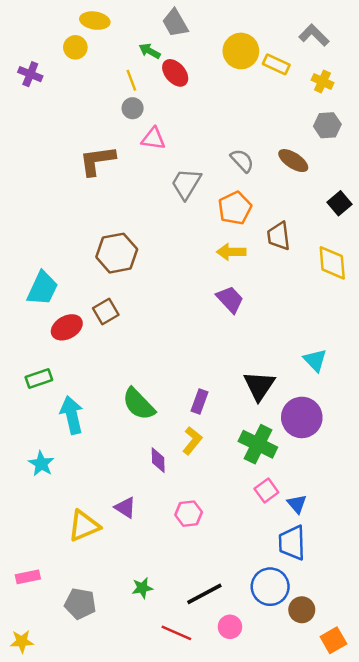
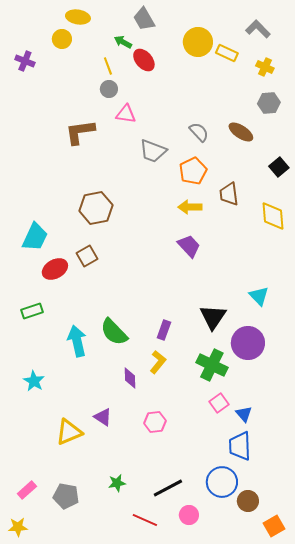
gray trapezoid: (186, 184) -> (153, 151), turned -100
cyan arrow: (72, 415) -> (77, 341), moved
pink rectangle: (28, 577) -> (27, 490), moved, turned -30

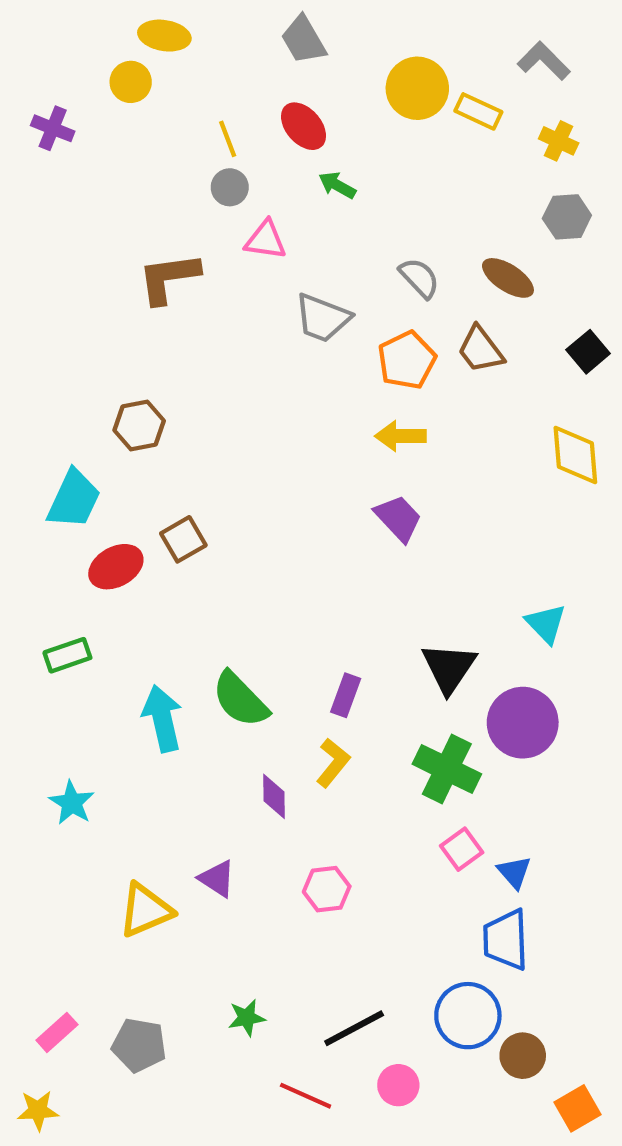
green arrow: (123, 42) -> (337, 185), moved
brown trapezoid: (229, 194) -> (481, 350), moved, turned -30
brown hexagon: (96, 208) -> (139, 425), moved, size x0.7

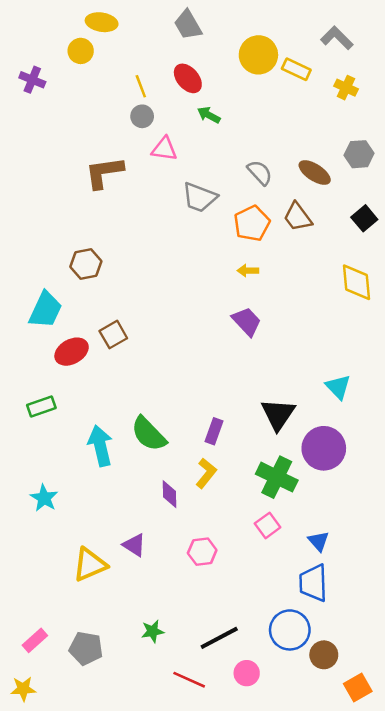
gray hexagon: (567, 217) -> (359, 154), moved
yellow arrow: (400, 436) -> (248, 271), size x0.7
pink square: (462, 849) -> (268, 525), moved

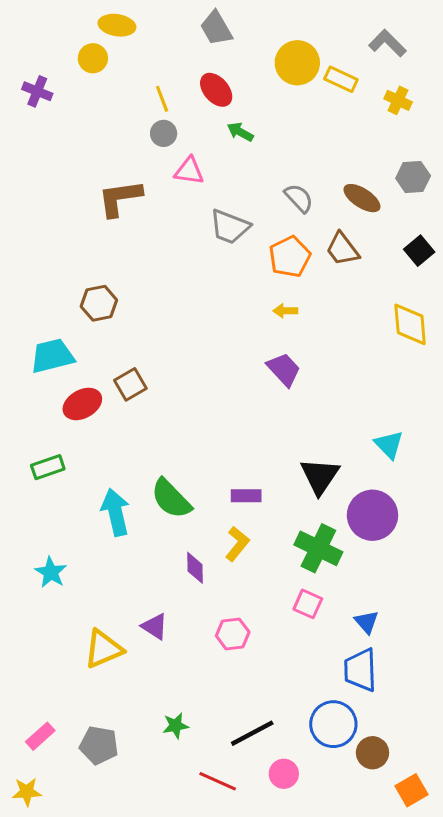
cyan trapezoid: (45, 310) -> (52, 356), turned -129
purple rectangle: (214, 431) -> (246, 496), turned 70
pink square: (268, 525) -> (308, 604), turned -30

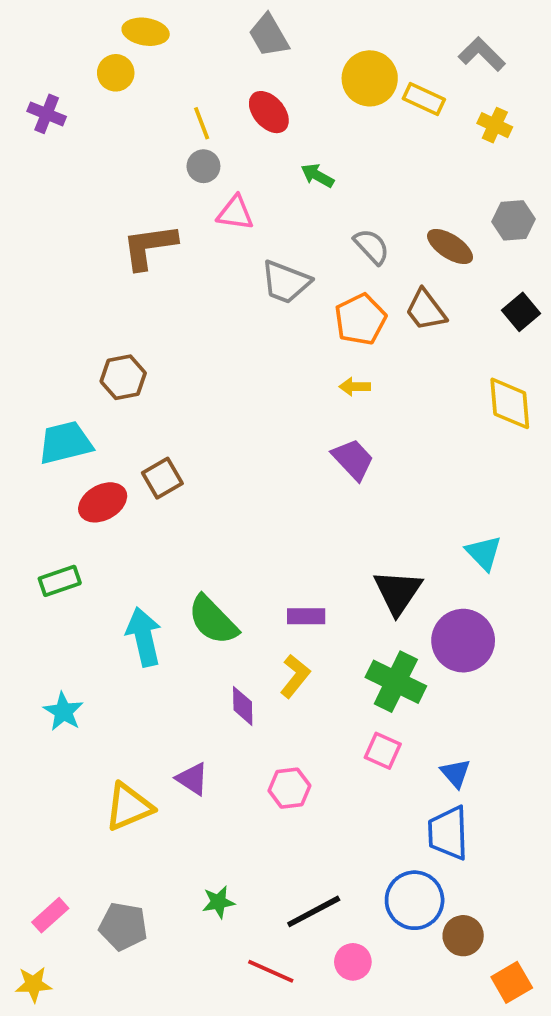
green arrow: (240, 132) -> (317, 176), moved

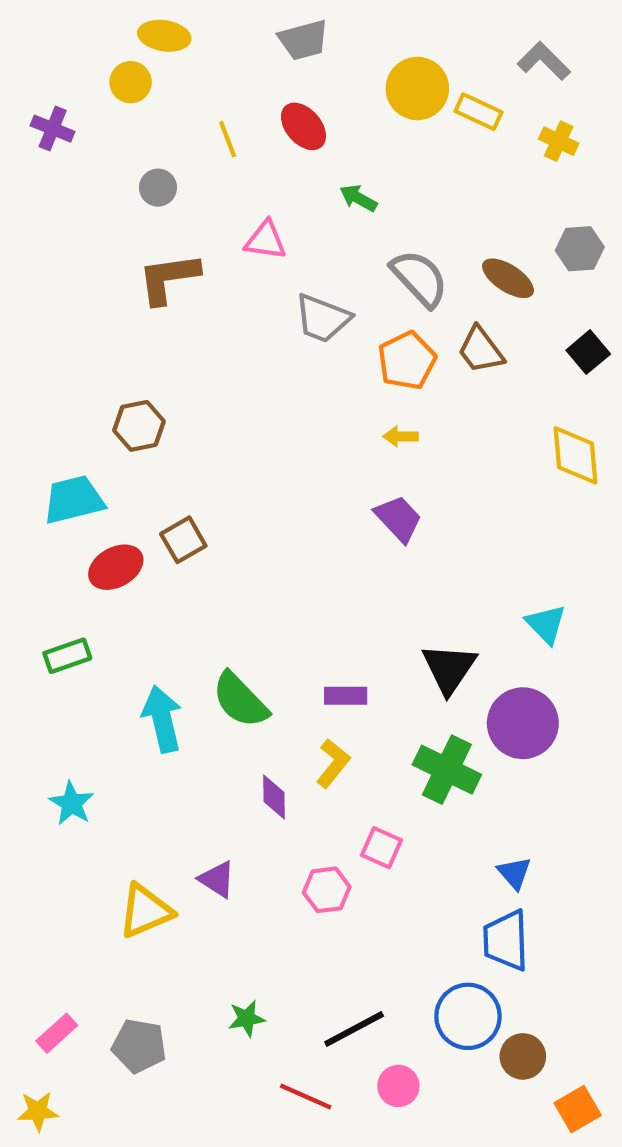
gray trapezoid: (269, 35) -> (303, 40), turned -75
gray circle: (203, 166) -> (158, 188), moved
gray semicircle: (372, 247) -> (419, 278), size x1.4
pink square: (383, 751) -> (382, 848), moved

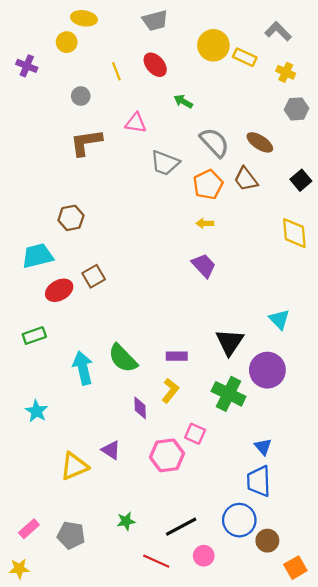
gray hexagon: (580, 249) -> (297, 109), moved
pink hexagon: (327, 890) -> (167, 455), size x1.4

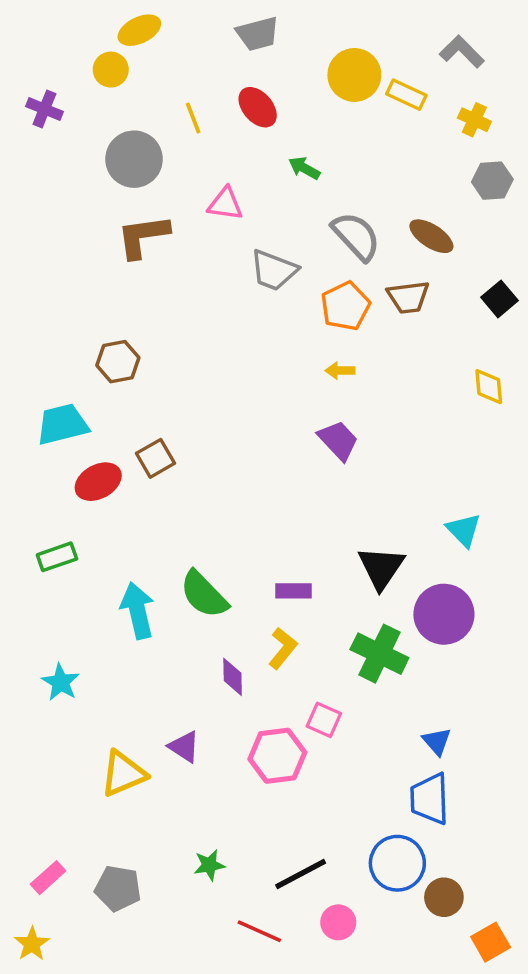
yellow ellipse: (84, 18) -> (139, 30), turned -35
gray circle: (81, 96) -> (134, 159), size x1.8
brown trapezoid: (246, 179) -> (408, 297), turned -60
yellow diamond: (294, 233) -> (489, 387), size x0.7
yellow star: (19, 569) -> (32, 944), turned -30

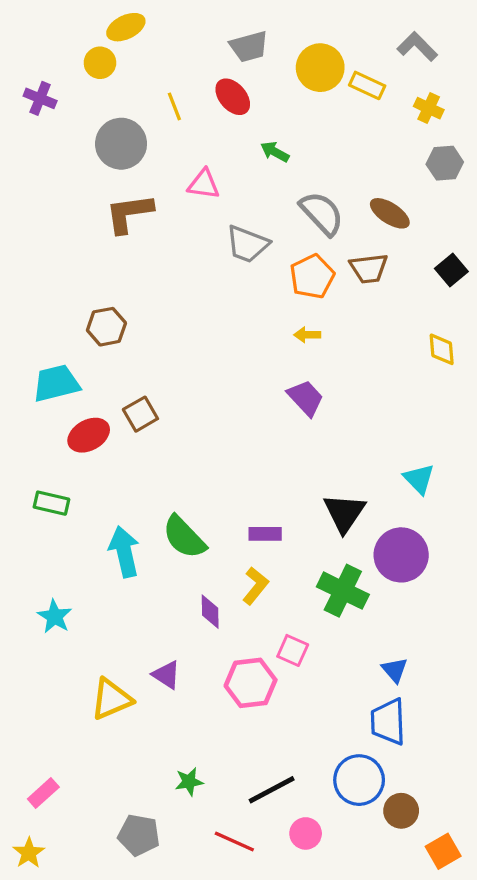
gray trapezoid: (258, 34) -> (249, 47), moved
green rectangle: (57, 557) -> (51, 503), turned 32
gray pentagon: (118, 888) -> (139, 835), moved

